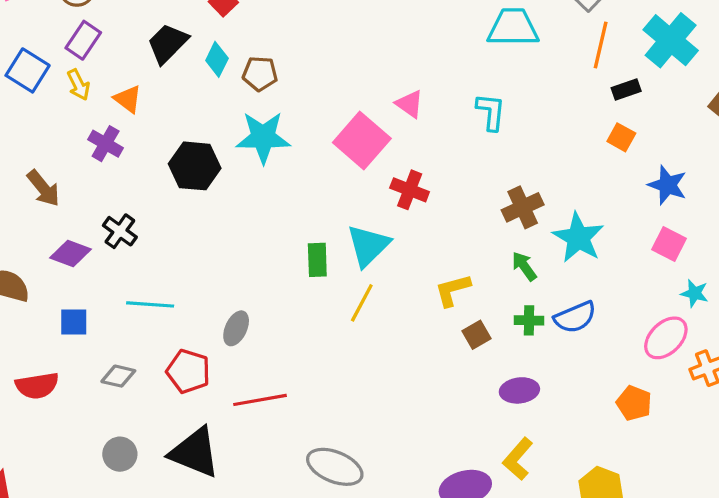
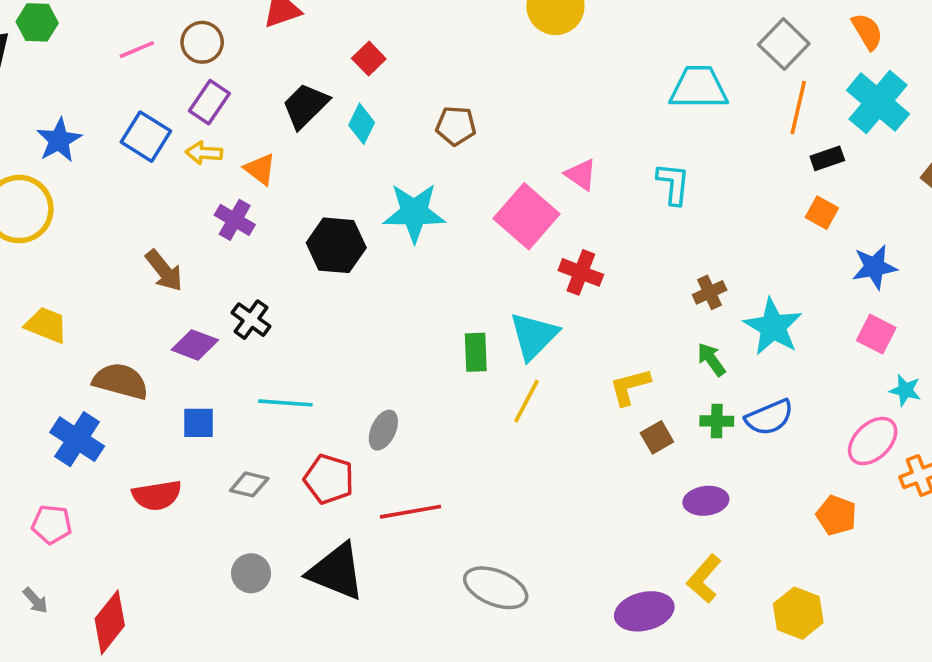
brown pentagon: (260, 74) -> (456, 126), moved
yellow arrow: (78, 85) -> (204, 153), turned 120
blue star: (667, 185) -> (874, 267), turned -30
brown cross: (523, 207) -> (710, 292), size x0.7

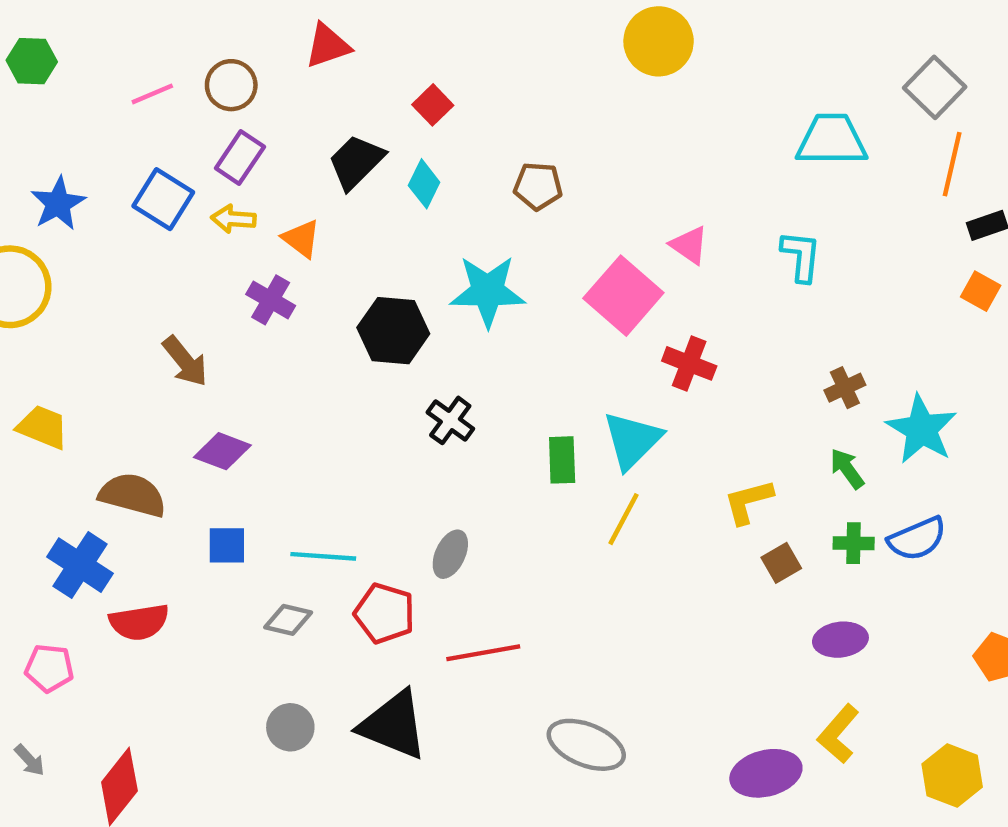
black cross: (251, 320) -> (450, 420), moved
cyan line: (285, 403) -> (323, 556), moved
red semicircle: (157, 495) -> (139, 622), moved

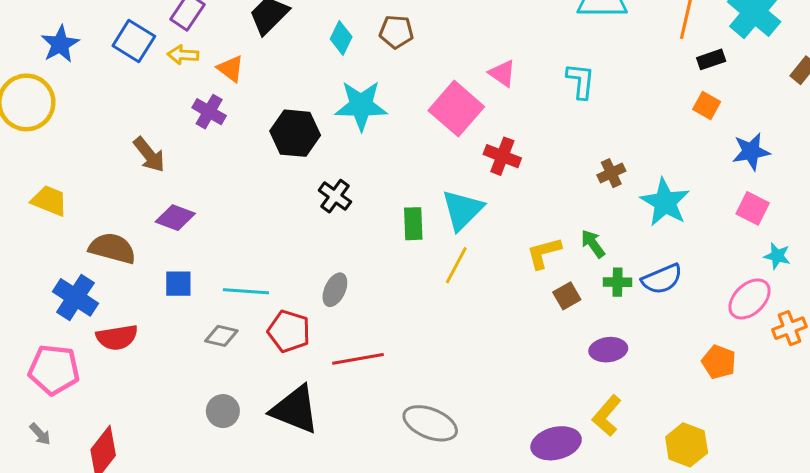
cyan diamond: (424, 184) -> (341, 38), moved
green arrow: (847, 469) -> (593, 244), moved
pink pentagon: (49, 668) -> (54, 370), size x1.5

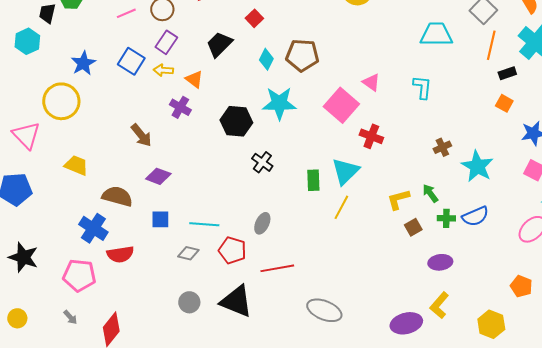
brown pentagon: (396, 32) -> (302, 55), size x1.5
orange pentagon: (719, 362) -> (521, 286), moved

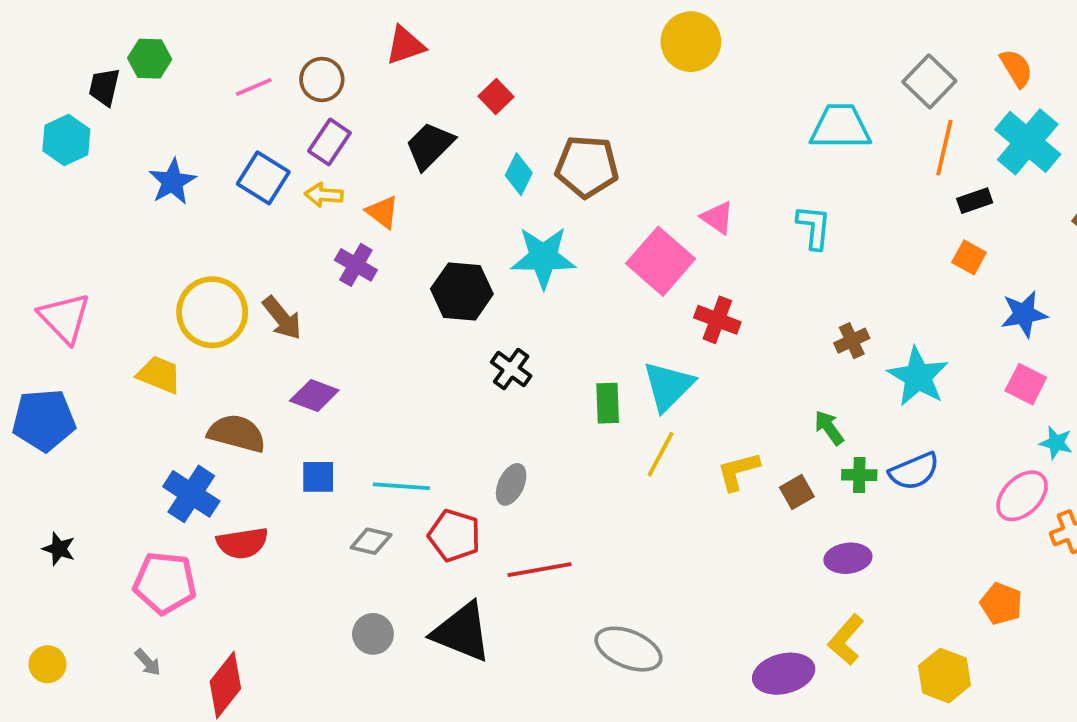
yellow circle: (61, 101) -> (212, 312), moved
yellow L-shape: (398, 199) -> (738, 471), moved
black star: (23, 257) -> (59, 549), size x0.6

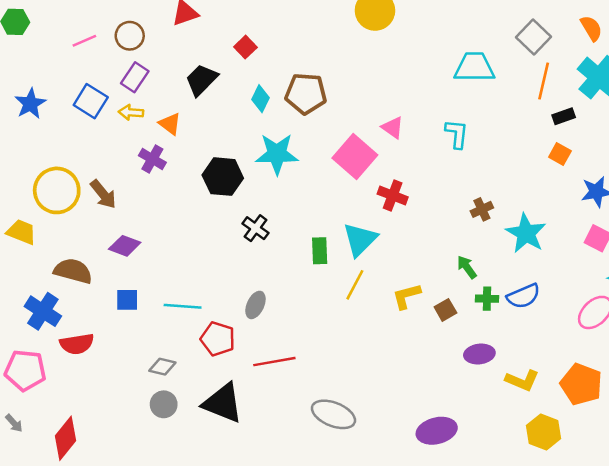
gray diamond: (371, 541) -> (162, 367), moved
orange pentagon: (1001, 604) -> (581, 384), size x1.5
yellow L-shape: (846, 640) -> (522, 380), moved, turned -108

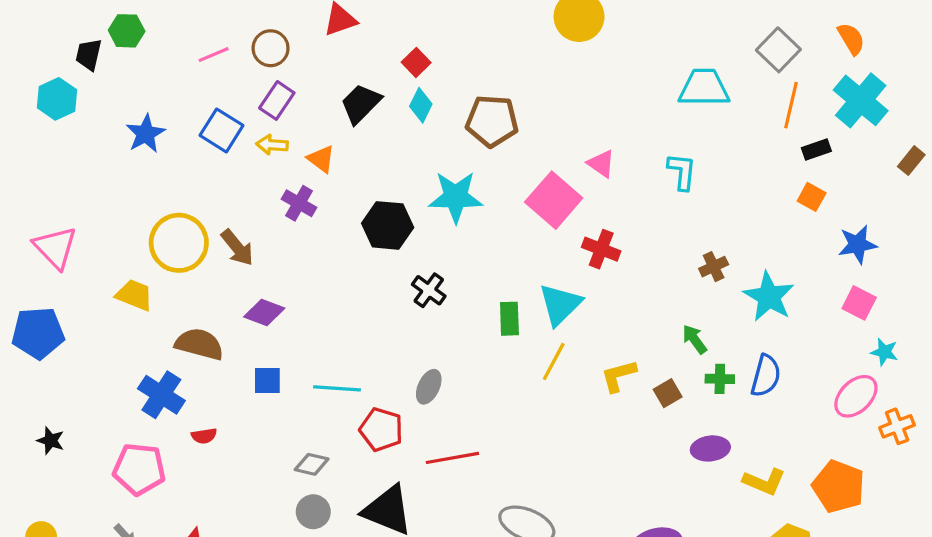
cyan diamond: (261, 99) -> (421, 105), moved
blue semicircle: (523, 296) -> (766, 376), turned -52
red semicircle: (77, 344) -> (204, 436), size x0.6

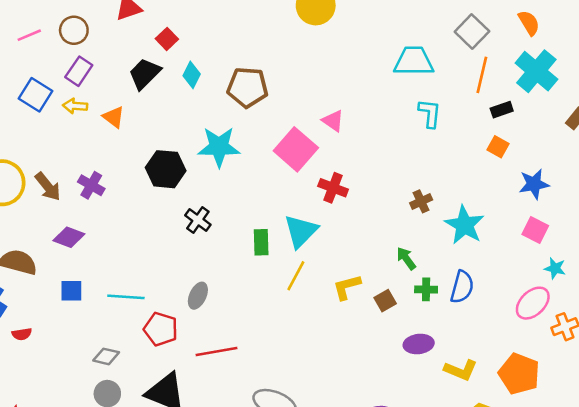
red square: (416, 62) -> (167, 39), moved
cyan L-shape: (682, 172) -> (430, 113), moved
purple cross: (299, 203) -> (91, 185), moved

